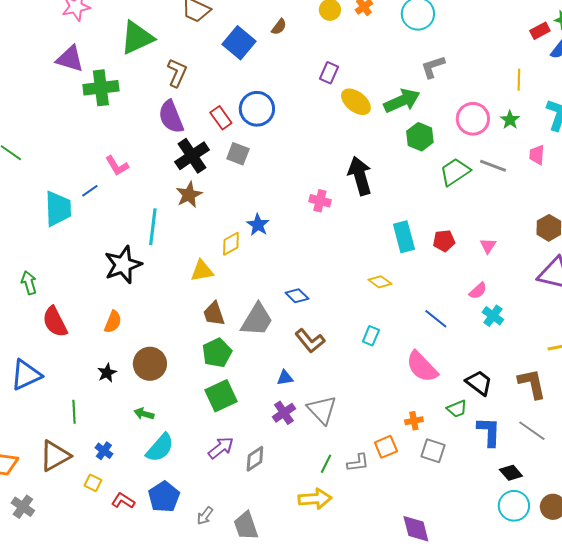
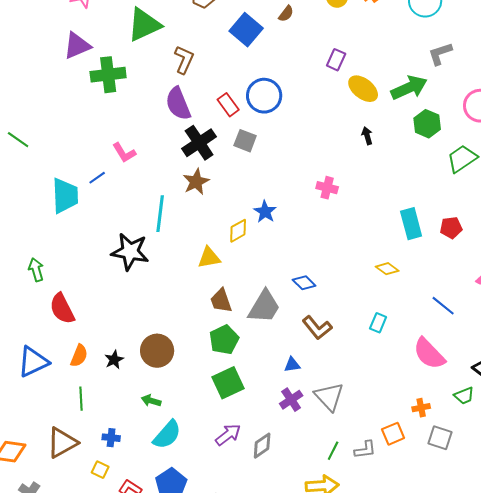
purple triangle: (70, 59) -> (77, 46), turned -40
black arrow: (360, 176) -> (367, 136), moved, size x0.5
black star: (123, 265) -> (130, 252), turned 30
orange semicircle: (113, 322) -> (79, 356), moved
blue cross: (104, 451) -> (111, 438), turned -30

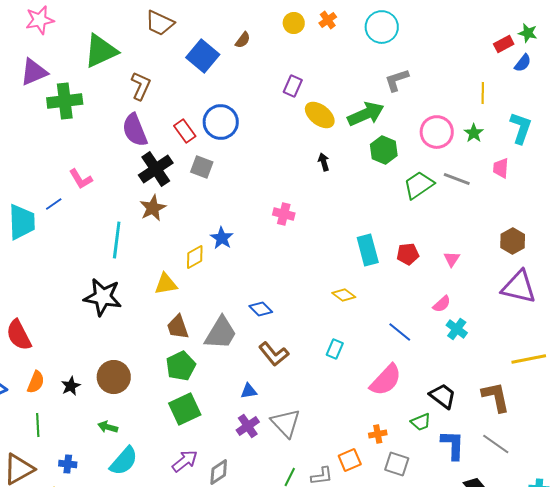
black star: (130, 252) -> (103, 297), moved
pink semicircle: (429, 354) -> (386, 380), turned -93

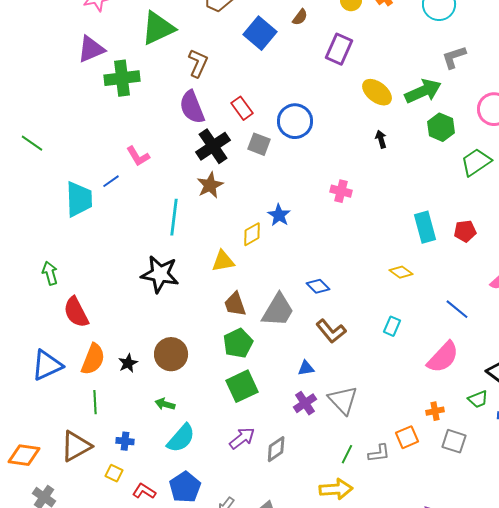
purple rectangle: (293, 86) -> (339, 49), moved, size x1.4
blue circle: (221, 122) -> (295, 121), moved
orange semicircle: (36, 382) -> (93, 359), size x1.4

